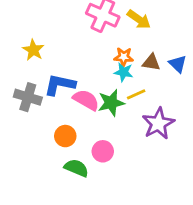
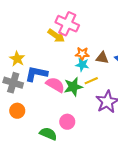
yellow arrow: (139, 19) -> (56, 36), moved
yellow star: (33, 50) -> (17, 59), moved
orange circle: (65, 136) -> (17, 111), moved

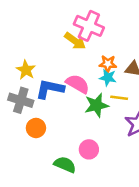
yellow line: (91, 81) -> (119, 98), turned 32
pink semicircle: (55, 85) -> (78, 84), moved
orange circle: (17, 111) -> (36, 128), moved

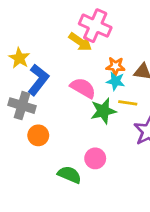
yellow star: (26, 70) -> (19, 58), moved
blue L-shape: (50, 89) -> (38, 80), moved, turned 116

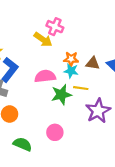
pink cross: (95, 26) -> (55, 27), size x0.7
pink semicircle: (83, 88) -> (45, 76), turned -36
green semicircle: (69, 175) -> (23, 144), moved

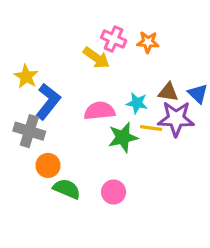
orange star: (71, 59) -> (148, 42), moved
purple star: (98, 111) -> (176, 119), moved, turned 30
green semicircle: (23, 144) -> (67, 189), moved

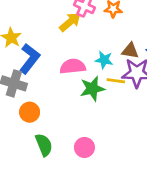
yellow arrow: (96, 58) -> (70, 22), turned -75
green semicircle: (67, 189) -> (44, 145), moved, turned 45
pink circle: (114, 192) -> (84, 147), moved

